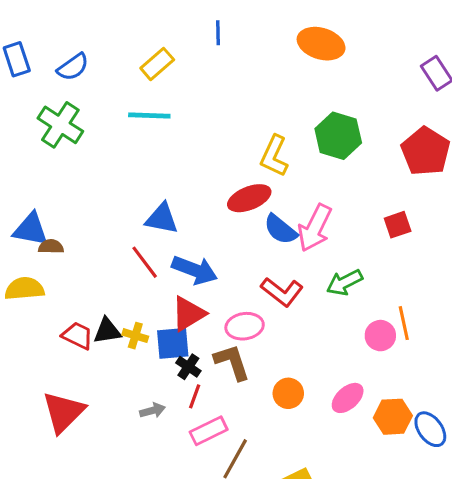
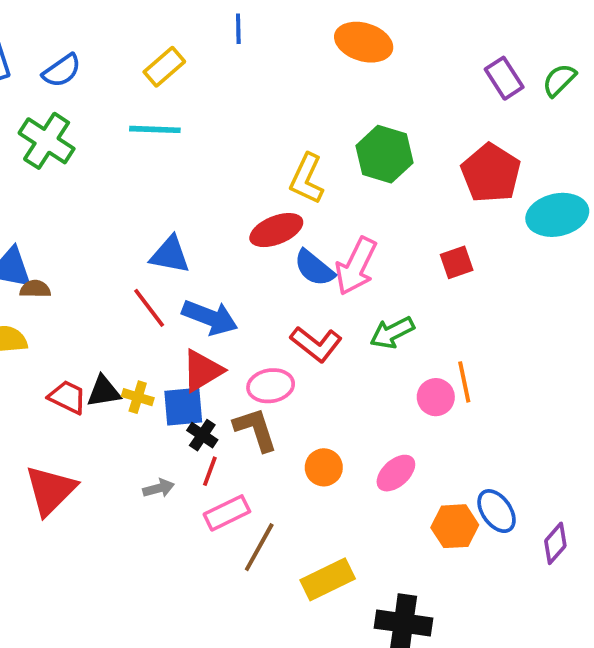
orange hexagon: (393, 417) -> (455, 526), moved

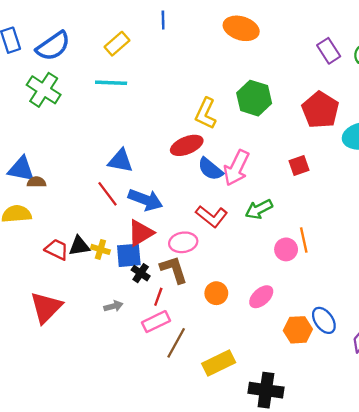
blue semicircle: (62, 71) -> (53, 46), size x1.4
red line: (210, 471) -> (158, 297), moved

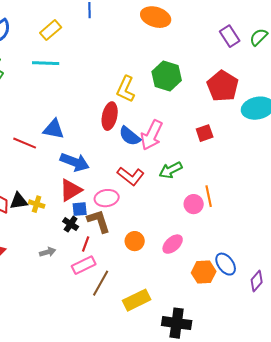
red ellipse: (187, 145) -> (110, 116), turned -56
red line: (108, 194) -> (25, 143), moved, turned -30
blue square: (129, 255) -> (80, 209), moved, size x0.7

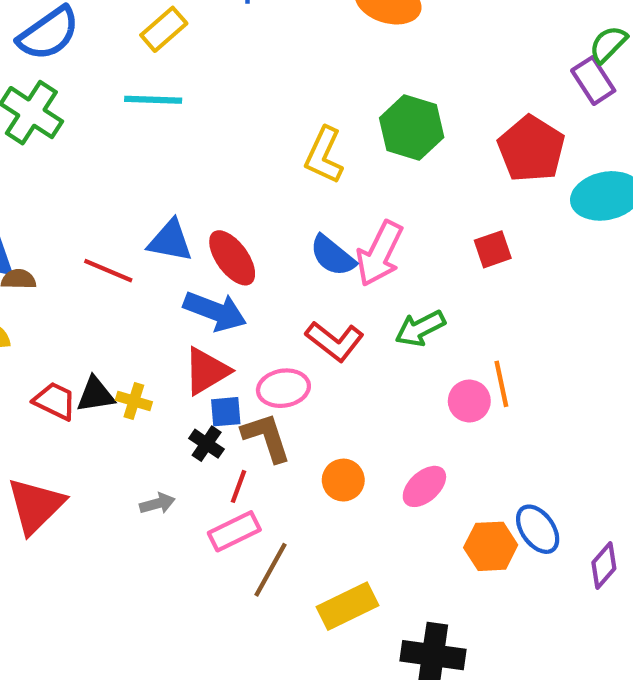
purple rectangle: (230, 36) -> (593, 81), moved
red ellipse: (110, 116) -> (232, 258), moved, turned -48

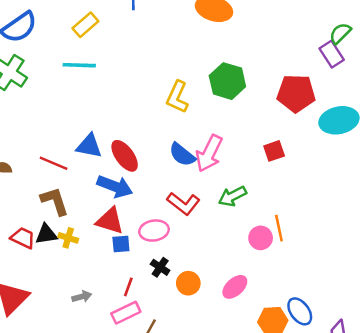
red pentagon: (531, 149) -> (296, 93), turned -30
red triangle: (207, 371) -> (110, 221), turned 48
brown L-shape: (266, 437) -> (55, 201), moved
black cross: (207, 444) -> (160, 267), moved

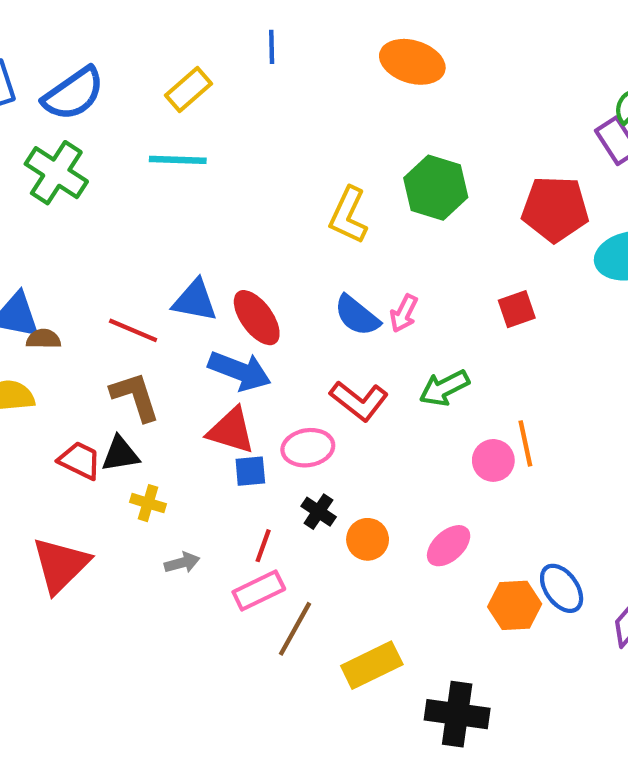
pink arrow: (209, 153) -> (404, 313), size x0.6
yellow cross: (68, 238) -> (148, 503), moved

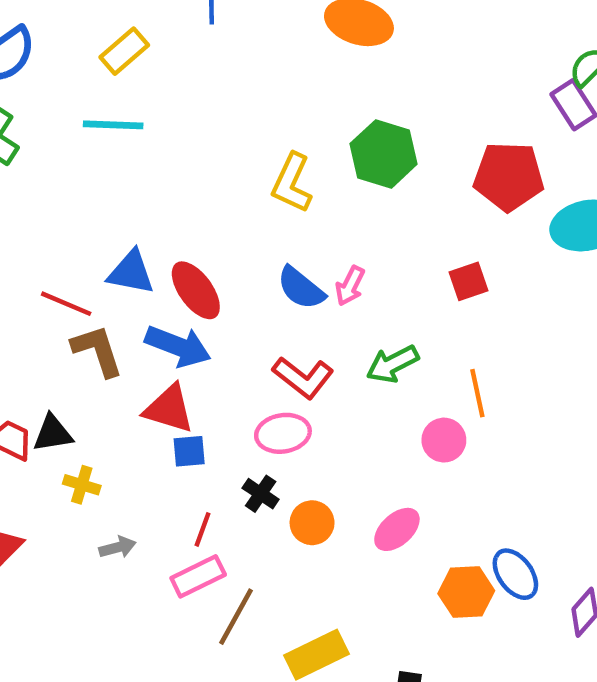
brown L-shape: (135, 396) -> (97, 351), moved
orange line: (525, 443) -> (477, 393), moved
pink ellipse: (308, 448) -> (283, 433), moved

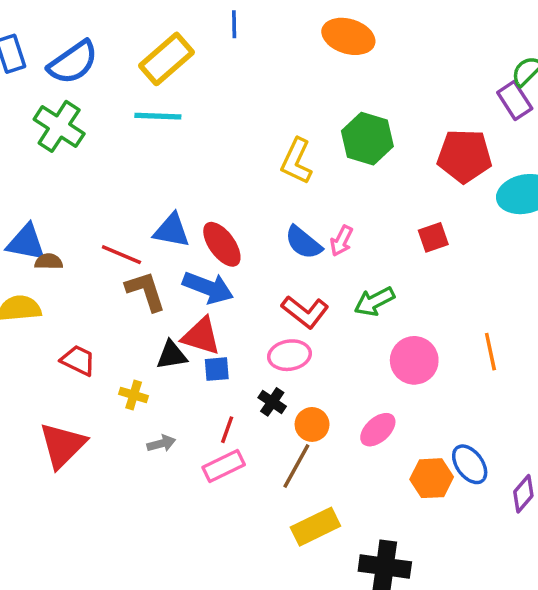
yellow rectangle: (124, 51) -> (166, 59), size x1.4
orange line: (477, 393) -> (490, 352), moved
black triangle: (53, 433) -> (172, 355), moved
pink circle: (444, 440) -> (414, 360), size x1.4
brown line: (236, 617) -> (296, 466), moved

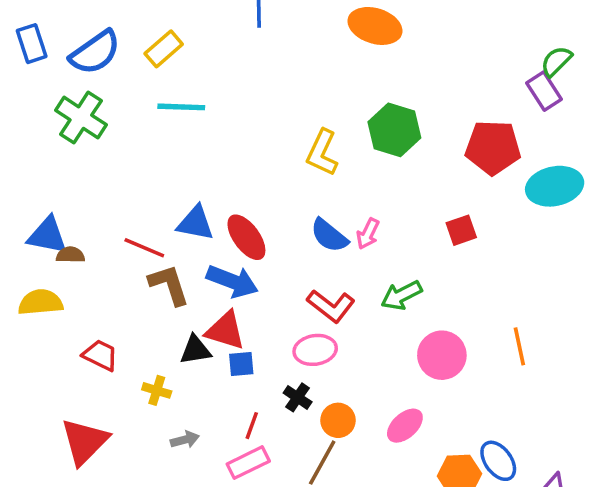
yellow rectangle: (166, 59) -> (164, 49), moved, size x0.7

